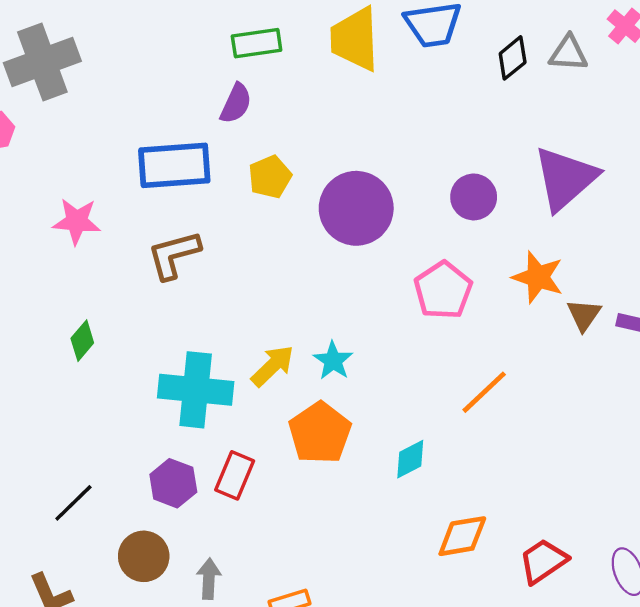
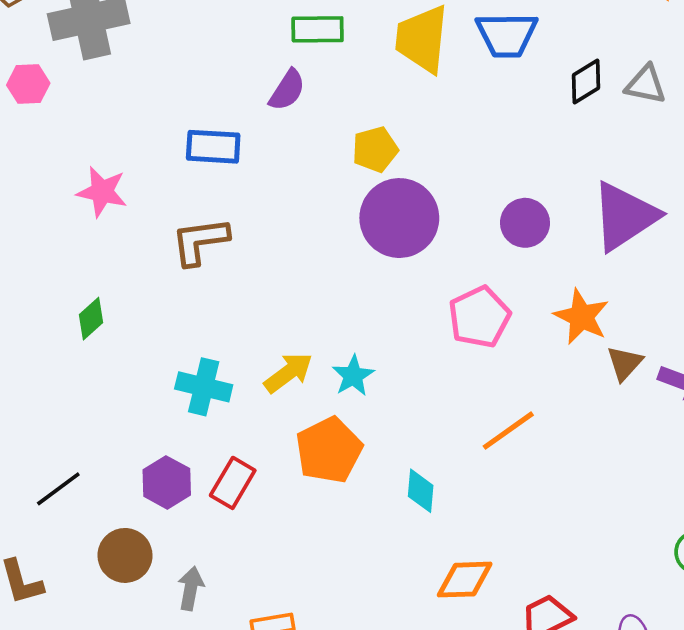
blue rectangle: (174, 165) -> (213, 147), size x0.7
yellow pentagon: (270, 177) -> (375, 149), moved
cyan cross: (196, 390) -> (204, 387), size x0.7
cyan diamond: (410, 459) -> (421, 491), turned -66

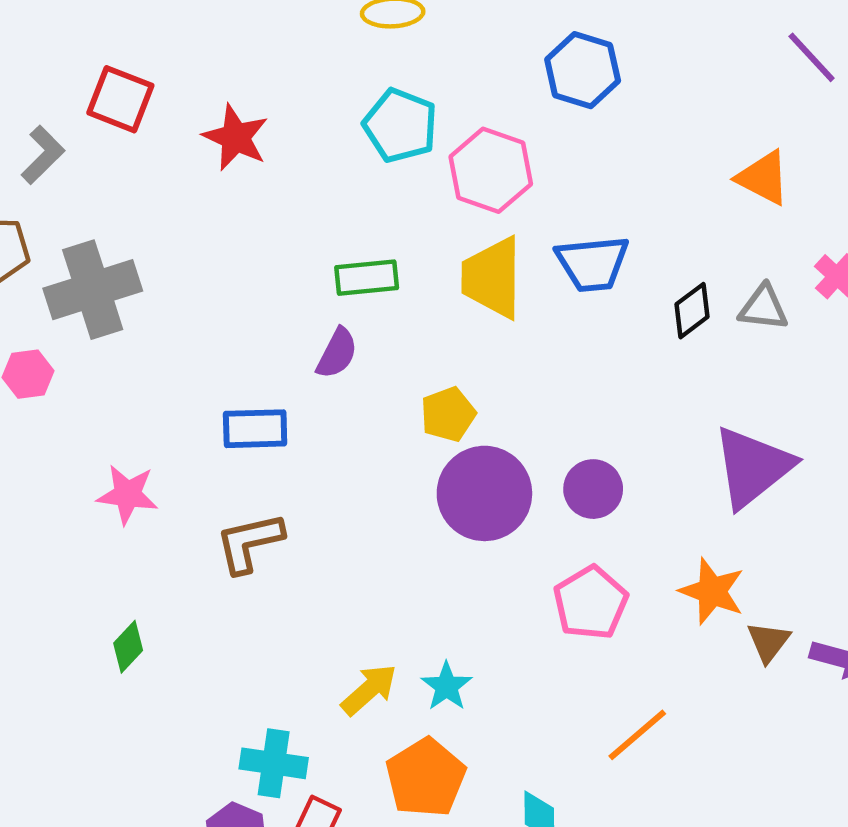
purple circle: (525, 223) -> (593, 489), moved
cyan cross: (204, 387) -> (274, 763), moved

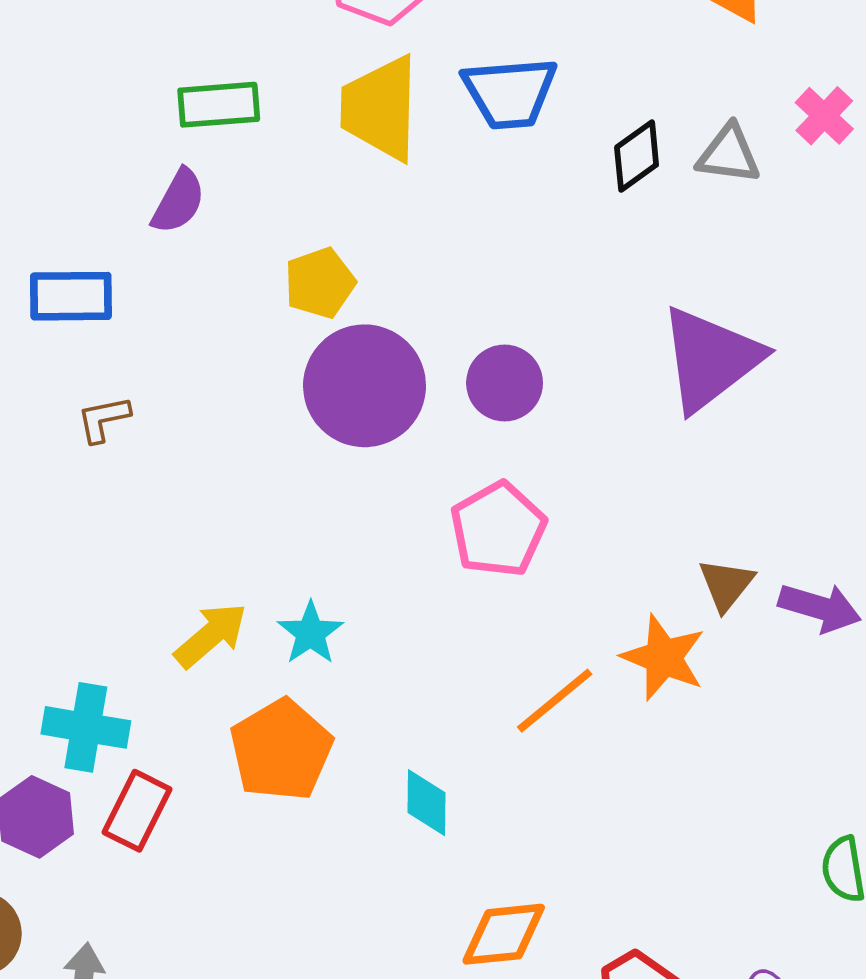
brown L-shape: (249, 543) -> (103, 419), moved, size x0.6
orange star: (712, 591) -> (663, 657), moved

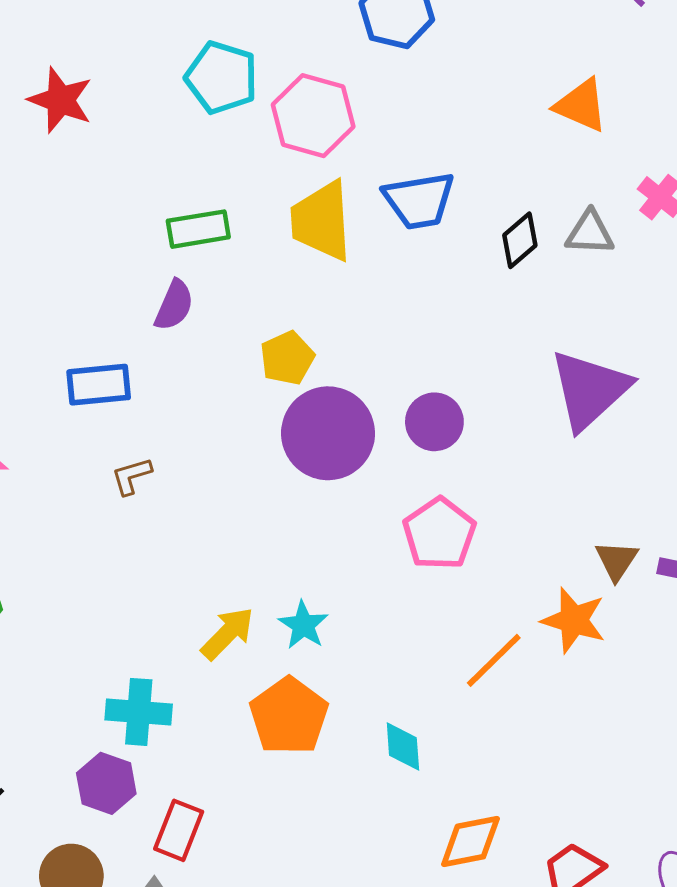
red rectangle: (137, 811) -> (179, 830), moved

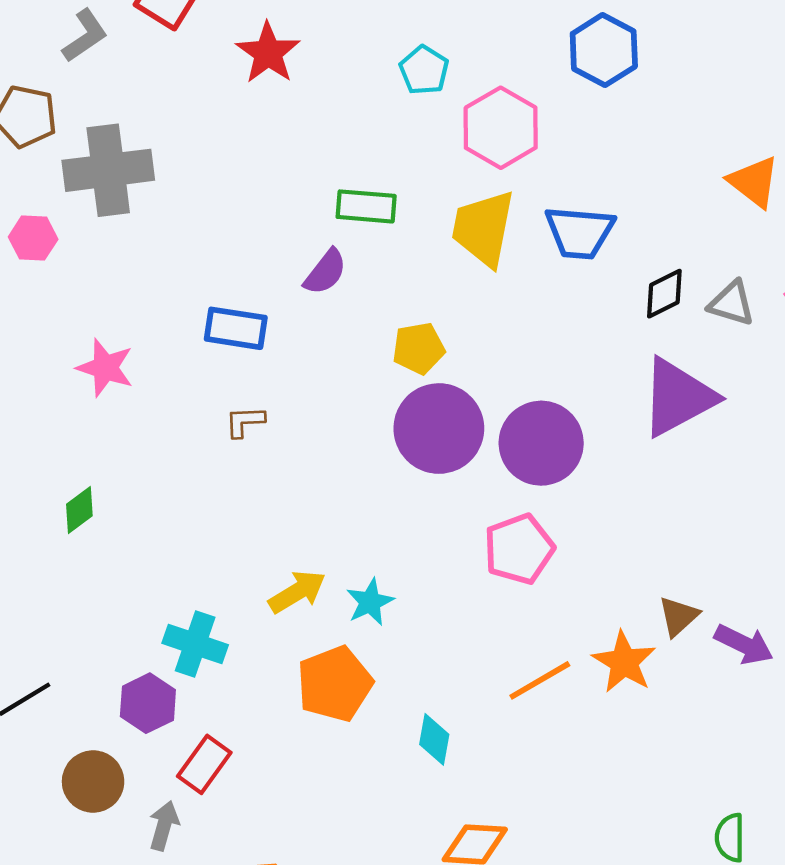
cyan pentagon: (222, 77) -> (424, 70), size x0.7
purple triangle: (590, 390) -> (678, 397), moved
purple circle: (434, 422) -> (541, 443), size x1.5

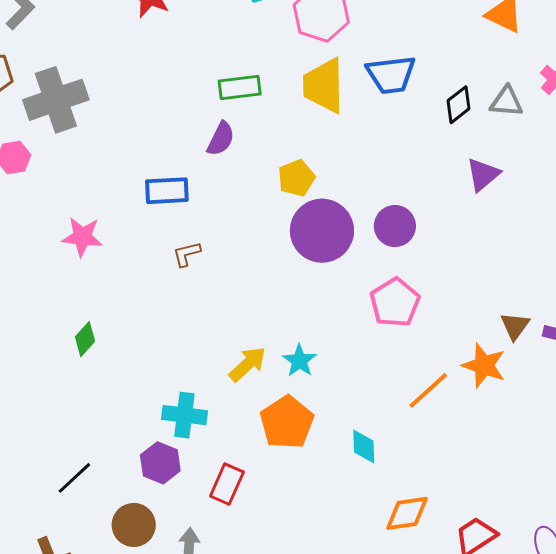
purple triangle: (678, 397) -> (483, 175), size x0.6
purple circle: (541, 443) -> (395, 226), size x0.7
red rectangle: (204, 764) -> (227, 484), moved

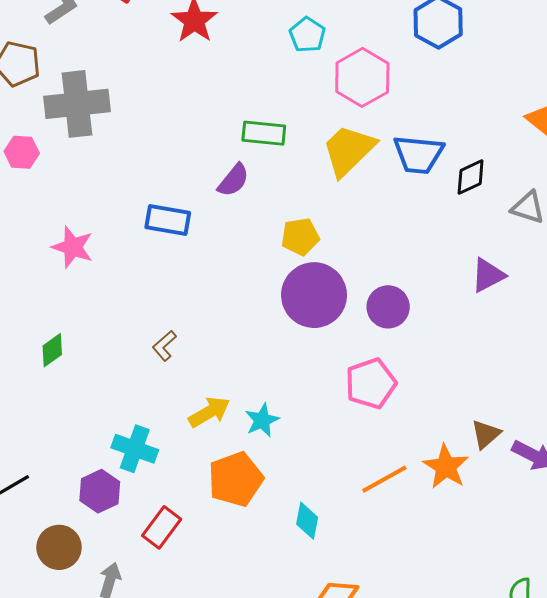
yellow trapezoid: (324, 86) -> (349, 150), turned 34
black diamond: (459, 105) -> (471, 177), moved
brown L-shape: (187, 254) -> (164, 346), moved, turned -40

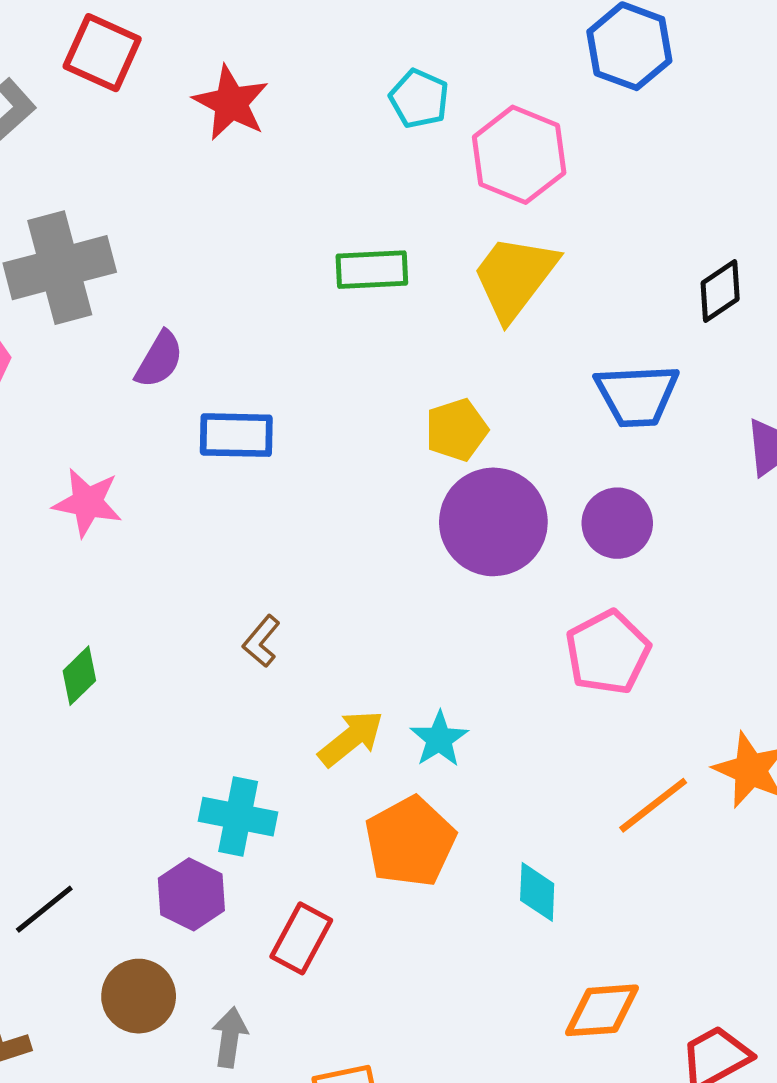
blue trapezoid: (418, 154) -> (637, 395), moved
purple semicircle: (233, 180) -> (159, 359), moved

